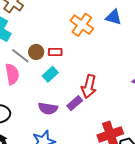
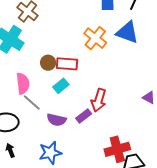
blue triangle: (114, 17) -> (127, 32), size x1.4
red rectangle: (55, 52) -> (67, 64), size x1.5
gray line: (20, 56) -> (32, 103), moved

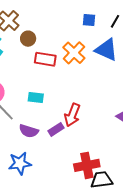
brown circle: (48, 63) -> (28, 39), moved
red rectangle: (67, 64) -> (45, 59), moved
cyan rectangle: (61, 86) -> (36, 97), turned 42

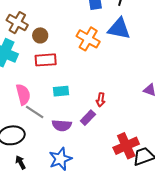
red rectangle: (45, 59) -> (46, 60), moved
red arrow: (72, 115) -> (101, 100), size x0.6

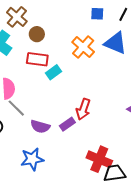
cyan rectangle: (61, 91) -> (54, 72), moved, turned -42
red arrow: (101, 100) -> (83, 109), size x1.5
red cross: (126, 146) -> (99, 159), turned 35

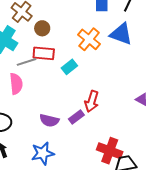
cyan rectangle: (54, 72) -> (69, 67), moved
gray line: (16, 108) -> (27, 62), moved, turned -60

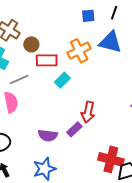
orange cross: (89, 39) -> (79, 51), turned 30
red rectangle: (44, 53) -> (47, 60), moved

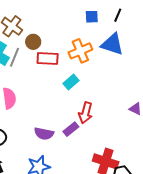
gray line: (19, 80) -> (14, 57), moved, turned -48
cyan rectangle: (62, 80) -> (71, 82), moved

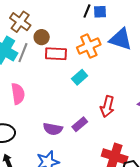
black line: (118, 15) -> (87, 11), moved
red arrow: (86, 113) -> (107, 107), moved

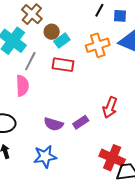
blue square: (100, 12) -> (120, 16), moved
gray line: (23, 53) -> (30, 61), moved
red rectangle: (56, 54) -> (63, 65), moved
cyan rectangle: (80, 77) -> (62, 41), moved

